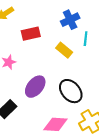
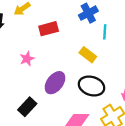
yellow rectangle: (64, 50) -> (88, 55), moved
black ellipse: (71, 91) -> (92, 86), turned -30

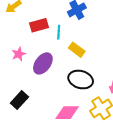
cyan line: (105, 32) -> (59, 32), moved
purple ellipse: (55, 83) -> (43, 63), moved

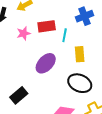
yellow rectangle: (77, 50) -> (80, 54), turned 42
pink star: (19, 54) -> (24, 33), moved

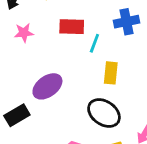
pink star: (24, 33) -> (24, 33), moved
purple ellipse: (46, 63) -> (47, 86), moved

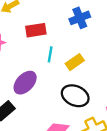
cyan line: (94, 43) -> (50, 54), moved
yellow rectangle: (111, 73) -> (75, 62), turned 60

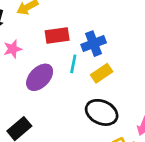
blue cross: (80, 18) -> (94, 44), moved
purple ellipse: (25, 83) -> (40, 77), moved

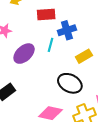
red rectangle: (57, 35) -> (46, 14), moved
yellow rectangle: (102, 73) -> (84, 56), moved

